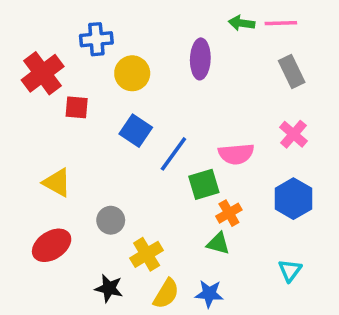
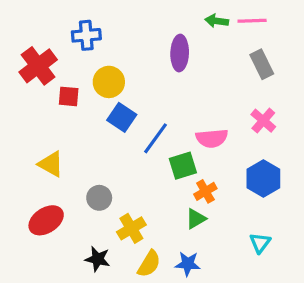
yellow circle: (132, 73) -> (109, 82), moved
green triangle: (218, 244) -> (196, 219), turned -45

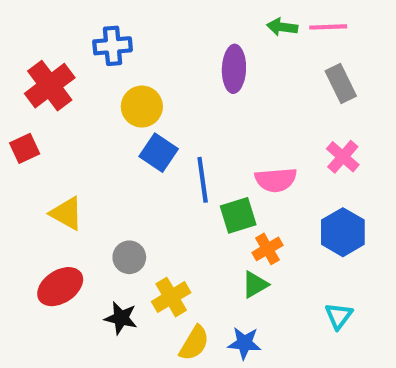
red square: (69, 96) -> (25, 148), moved, turned -30
blue line: (156, 138) -> (203, 180), turned -44
black star: (98, 259) -> (121, 318), moved

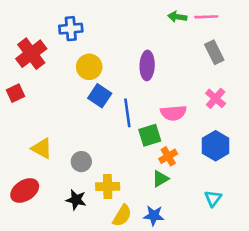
purple ellipse: (234, 69) -> (147, 65), moved
yellow triangle: (66, 213) -> (42, 148), moved
red ellipse: (60, 287) -> (25, 191), moved
yellow cross: (171, 297) -> (108, 187), turned 30

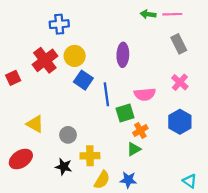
red cross: (31, 54) -> (45, 60), moved
cyan triangle: (213, 198) -> (190, 181), moved, turned -32

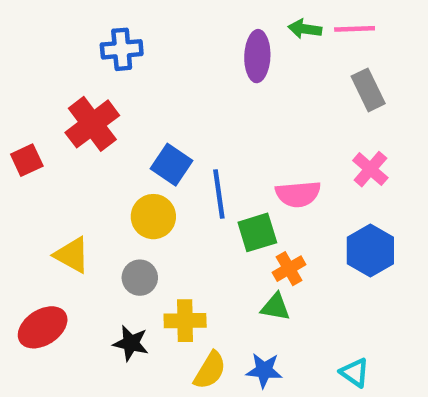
purple ellipse: (123, 55) -> (257, 56), moved
yellow circle: (75, 56) -> (153, 217), moved
green triangle: (134, 149) -> (275, 307), turned 40
cyan triangle: (190, 181) -> (355, 373), moved

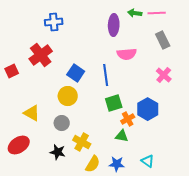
blue line: (219, 194) -> (106, 75), moved
pink semicircle: (298, 194) -> (127, 54), moved
blue hexagon: (370, 250) -> (148, 109), moved
yellow cross: (185, 321) -> (82, 142), turned 30
cyan triangle: (355, 373) -> (148, 161), moved

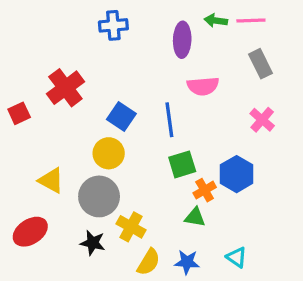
blue cross: (54, 22) -> (113, 25), moved
gray circle: (62, 123) -> (99, 196), size x1.6

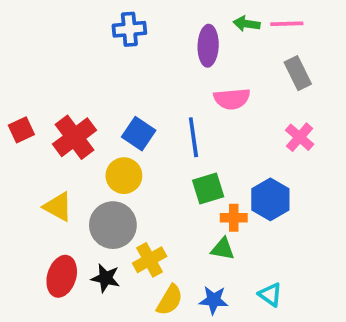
red cross: (65, 88) -> (75, 137), moved
orange cross: (205, 190) -> (234, 218), turned 30
yellow cross: (131, 227) -> (150, 260), turned 32
red ellipse: (30, 232) -> (62, 276), moved, turned -40

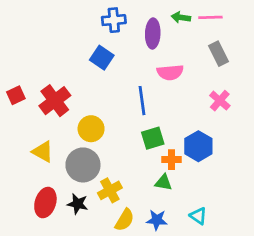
blue cross: (129, 29) -> (114, 20), moved
blue square: (139, 134) -> (102, 58), moved

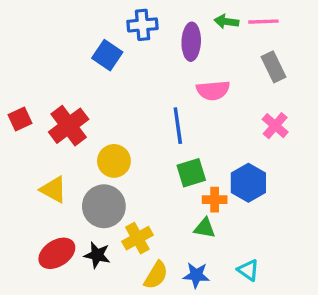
blue square: (102, 58) -> (107, 55), moved
red ellipse: (45, 203) -> (57, 253), turned 40

